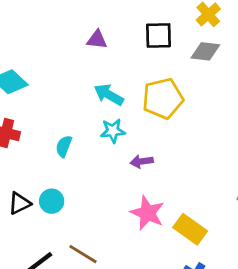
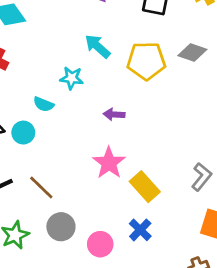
gray diamond: (205, 51) -> (192, 52), moved
cyan star: (113, 131) -> (72, 78), moved
cyan semicircle: (64, 146) -> (44, 104), moved, turned -102

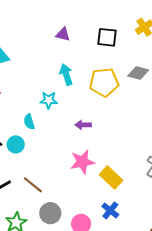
cyan arrow: (97, 46) -> (66, 74), turned 35
cyan semicircle: (44, 104) -> (29, 122), turned 56
pink star: (109, 163) -> (82, 162), turned 30

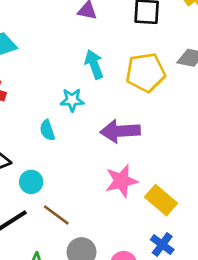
purple arrow: (83, 125) -> (120, 131), size x1.8
cyan circle: (16, 144) -> (31, 182), moved

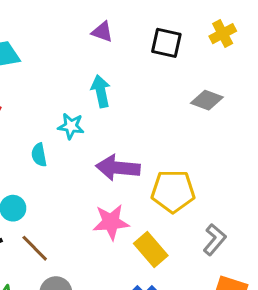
yellow pentagon: (146, 72) -> (173, 191), moved

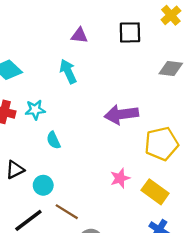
cyan arrow: (101, 91) -> (68, 71), moved
cyan star: (71, 126) -> (35, 110), moved
purple arrow: (118, 168) -> (121, 114), moved
pink star: (111, 222) -> (120, 178), size x0.7

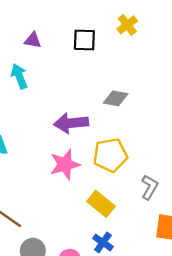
gray diamond: (171, 69) -> (116, 98), moved
pink star: (120, 178) -> (65, 164), moved, size x1.5

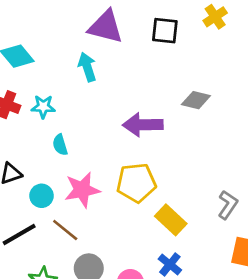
purple triangle: (33, 40) -> (106, 27), size x1.8
yellow pentagon: (110, 155) -> (136, 183), moved
pink star: (65, 164) -> (82, 190), moved

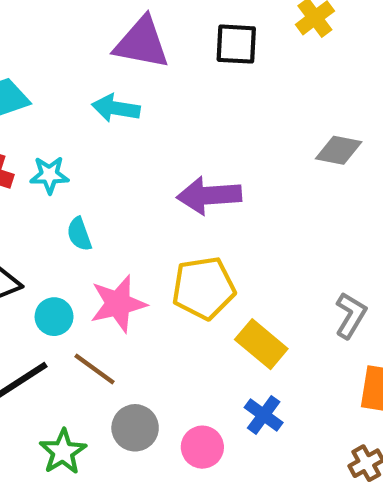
cyan arrow: (87, 67) -> (116, 108), turned -60
gray diamond: (196, 100) -> (339, 150), moved

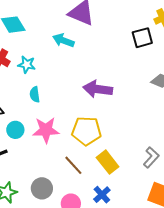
black square: (236, 44) -> (142, 38), moved, turned -30
brown line: (94, 369) -> (73, 165), moved

